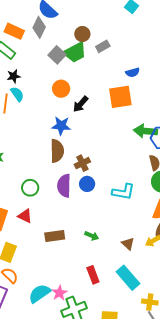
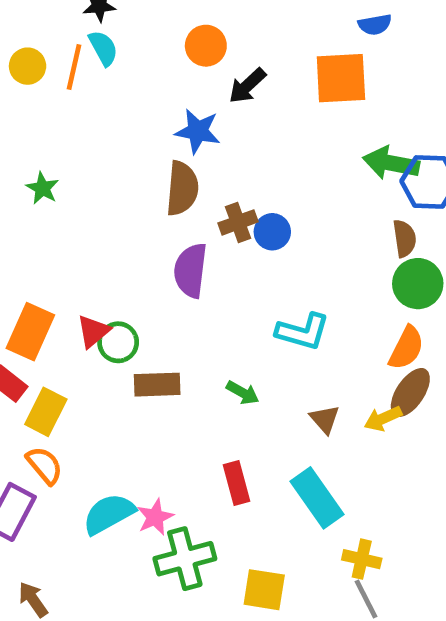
blue circle: (87, 184) -> (272, 232), moved
green circle: (30, 188) -> (118, 342), moved
cyan L-shape: (123, 192) -> (303, 332), moved
red triangle: (25, 216) -> (93, 331), turned 49

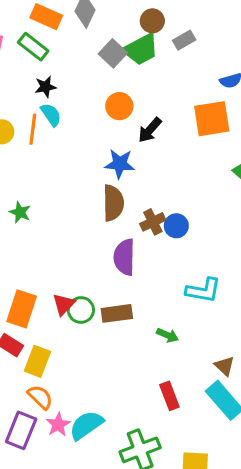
brown rectangle: (157, 385) -> (117, 313), moved
brown triangle: (325, 419) -> (225, 366), moved
pink star: (155, 517) -> (58, 424), moved

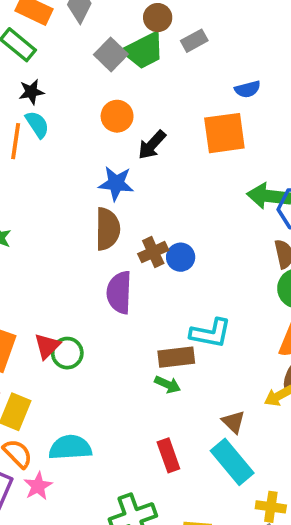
brown rectangle: (117, 313) -> (176, 357), moved
cyan semicircle: (86, 425) -> (70, 447), moved, turned 30

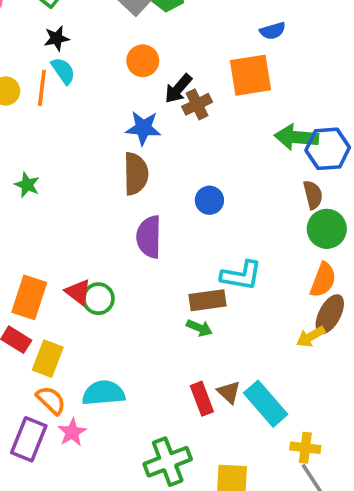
brown cross: (153, 252) -> (197, 104), moved
red triangle: (47, 346) -> (78, 292), turned -36
brown triangle: (233, 422) -> (229, 392), moved

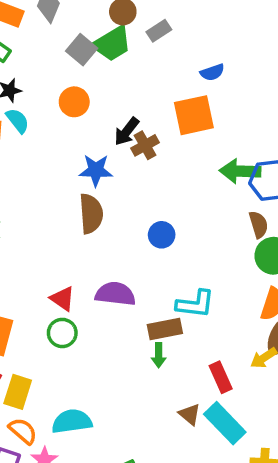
orange circle: (143, 61) -> (74, 102), moved
purple semicircle: (149, 237) -> (115, 294), moved, turned 99
red triangle: (78, 292) -> (63, 299), moved
green arrow: (199, 328) -> (159, 355), turned 70
red rectangle: (202, 399) -> (221, 377), moved

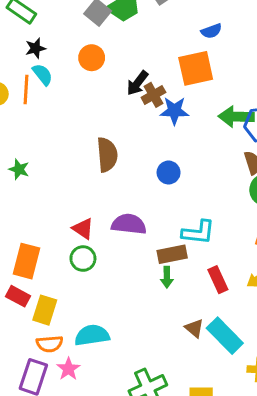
blue star: (96, 170) -> (174, 111), moved
red rectangle: (221, 377) -> (218, 280), moved
orange semicircle: (23, 431) -> (50, 344), turned 135

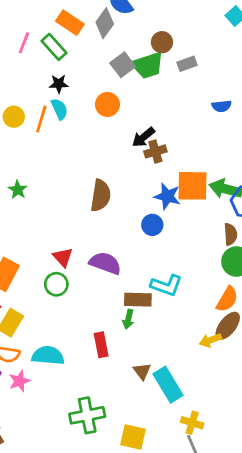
orange square: (196, 68) -> (193, 186), moved
blue star: (174, 111) -> (167, 196), moved
red rectangle: (218, 280) -> (101, 345), moved

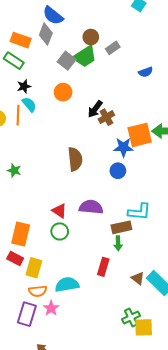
red rectangle: (101, 345) -> (103, 267), turned 42
green cross: (87, 415) -> (131, 317), moved, size x0.7

